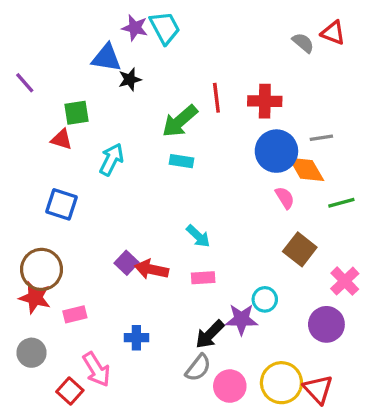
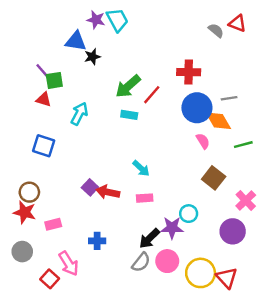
purple line: (25, 83) -> (42, 71), moved
red line: (216, 98) -> (152, 95), moved, turned 48
brown circle: (41, 269) -> (29, 192), size x0.7
pink circle: (230, 386) -> (167, 261), moved

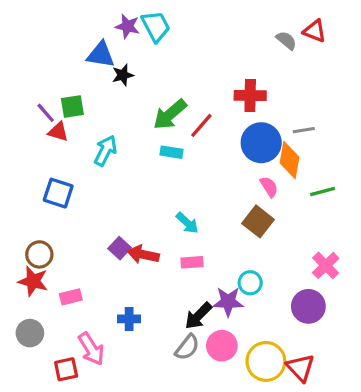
purple line: (42, 71) -> (46, 113), moved
orange diamond: (218, 121) -> (290, 160), turned 40
brown square: (214, 178) -> (258, 221), moved
red square: (50, 279) -> (66, 369), turned 36

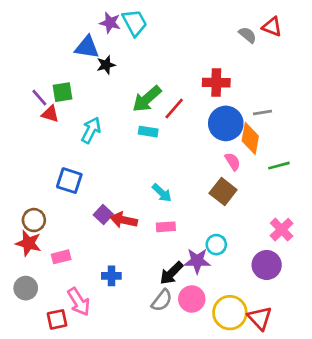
blue square: (58, 193) -> (69, 181), moved

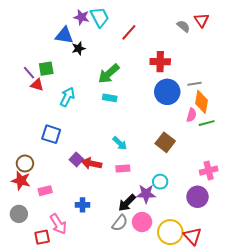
red triangle: (272, 27) -> (202, 20), turned 35
red line: (174, 108) -> (129, 32), moved
orange diamond: (250, 138) -> (202, 102), moved
pink semicircle: (233, 162) -> (191, 115), moved, turned 48
pink cross: (282, 230) -> (209, 171), turned 30

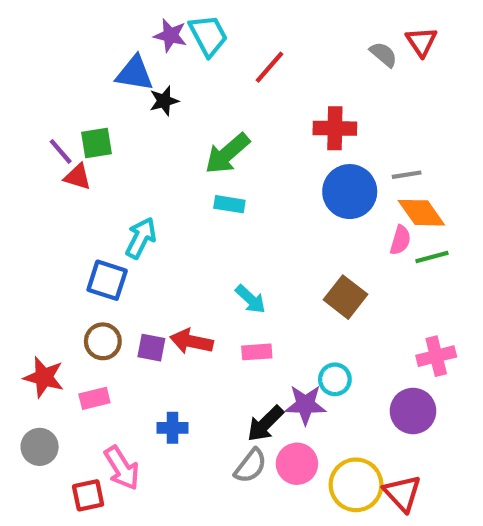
cyan arrow: (67, 97) -> (141, 238), moved
orange diamond: (202, 102) -> (421, 213), turned -45
purple square: (76, 159) -> (151, 348), moved, turned -32
brown circle: (25, 163) -> (103, 341), moved

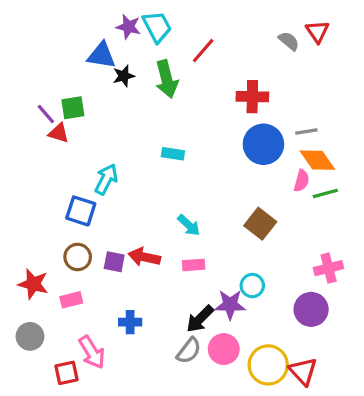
green arrow: (227, 154) -> (167, 79), moved, turned -63

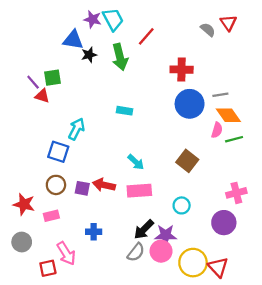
pink rectangle: (194, 265) -> (139, 191), size x1.5
purple star: (230, 305) -> (166, 235), moved

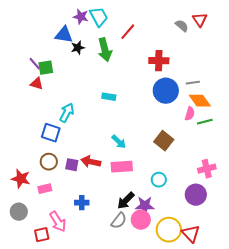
purple line: (33, 82) -> (35, 64), moved

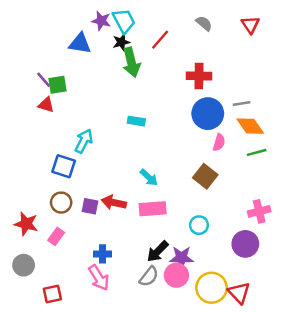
gray semicircle: (182, 26) -> (204, 23), moved
black star: (78, 48) -> (121, 42), moved
pink semicircle: (190, 114) -> (219, 142), moved
pink rectangle: (45, 189) -> (56, 236), turned -40
pink arrow: (58, 222) -> (99, 278), moved

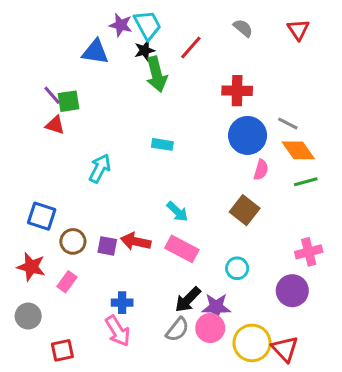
gray line: (242, 104) -> (288, 124), turned 36
blue square: (64, 166) -> (42, 216), moved
pink rectangle: (153, 209) -> (182, 249), turned 32

